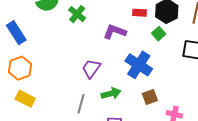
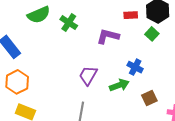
blue cross: (139, 65) -> (135, 67), size x0.6
green arrow: (111, 93) -> (119, 85), moved

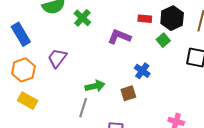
purple trapezoid: (88, 75) -> (57, 58), moved
green arrow: (119, 85) -> (95, 86), moved
brown square: (149, 98) -> (128, 93), moved

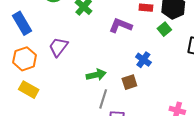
gray line: (83, 108) -> (103, 99), moved

